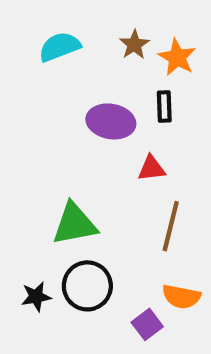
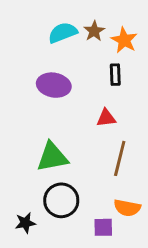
cyan semicircle: (60, 47) -> (63, 33), moved
purple ellipse: (111, 121) -> (54, 85), moved
black star: (36, 297) -> (25, 223), moved
purple square: (147, 324) -> (103, 227), turned 36

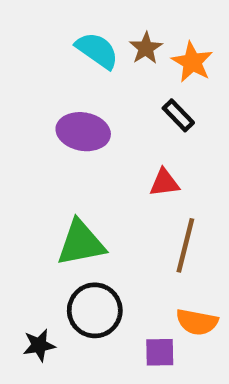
cyan semicircle: (63, 33) -> (97, 50), turned 56
black rectangle: (115, 75) -> (178, 115), turned -42

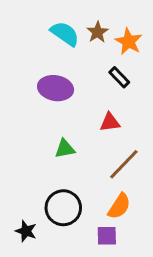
green triangle: (81, 243) -> (65, 149), moved, size x0.6
brown line: (185, 245) -> (124, 164), turned 30
orange semicircle: (197, 322) -> (119, 206), moved, turned -68
black star: (39, 345) -> (26, 231), turned 30

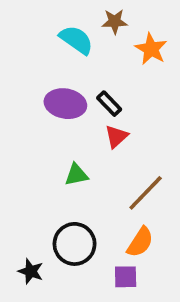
brown star: (97, 32) -> (115, 22), moved, turned 30
black rectangle: (119, 77) -> (109, 104), moved
red triangle: (110, 122) -> (116, 136), moved, turned -35

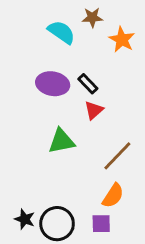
green triangle: (76, 175) -> (61, 141), size x1.4
black circle: (75, 244) -> (57, 224), moved

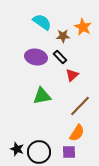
brown star: (92, 17) -> (63, 36), moved
red triangle: (94, 110) -> (72, 75), moved

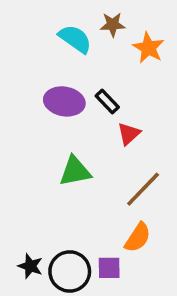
brown star: (63, 36) -> (113, 25), moved
purple square: (69, 152) -> (109, 268), moved

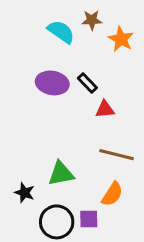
red triangle: (129, 134) -> (105, 109), turned 36
green triangle: (75, 171) -> (61, 174), moved
brown line: (143, 189) -> (117, 155), turned 60
black star: (30, 266) -> (24, 193), moved

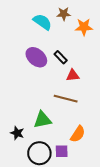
orange star: (121, 39) -> (84, 27), turned -30
purple ellipse: (52, 83) -> (36, 57), turned 30
brown line: (117, 155) -> (66, 99), moved

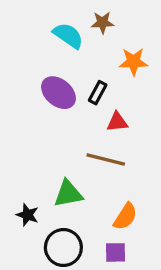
orange star: (84, 27) -> (133, 62), moved
black rectangle: (61, 57) -> (98, 93), turned 72
purple square: (62, 151) -> (116, 252), moved

